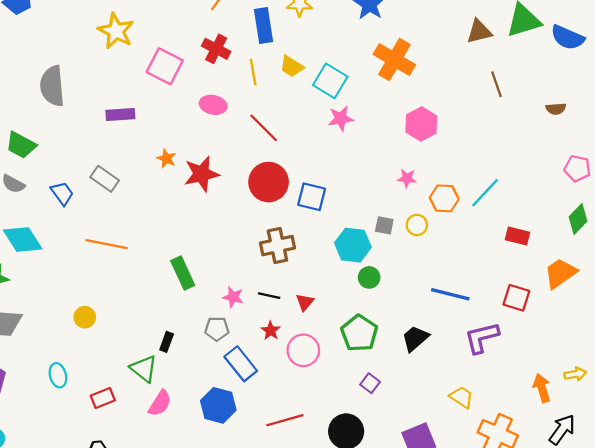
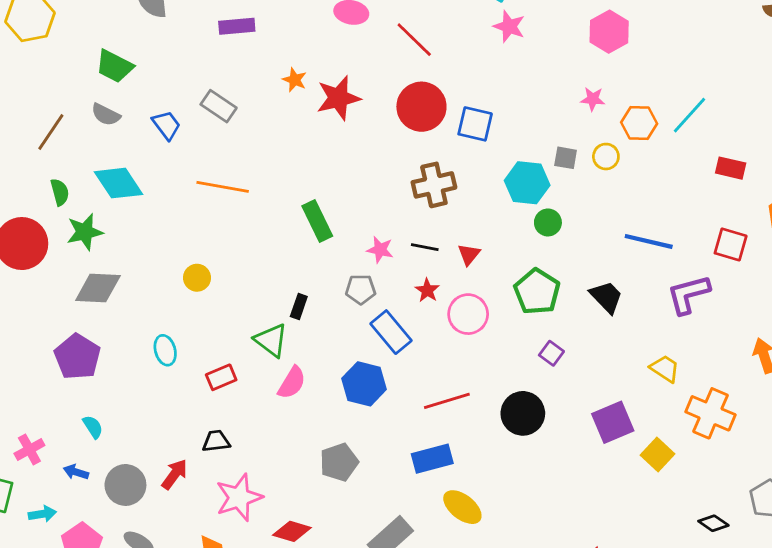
pink star: (341, 118) -> (509, 26), turned 30
black trapezoid: (415, 338) -> (606, 297), turned 88

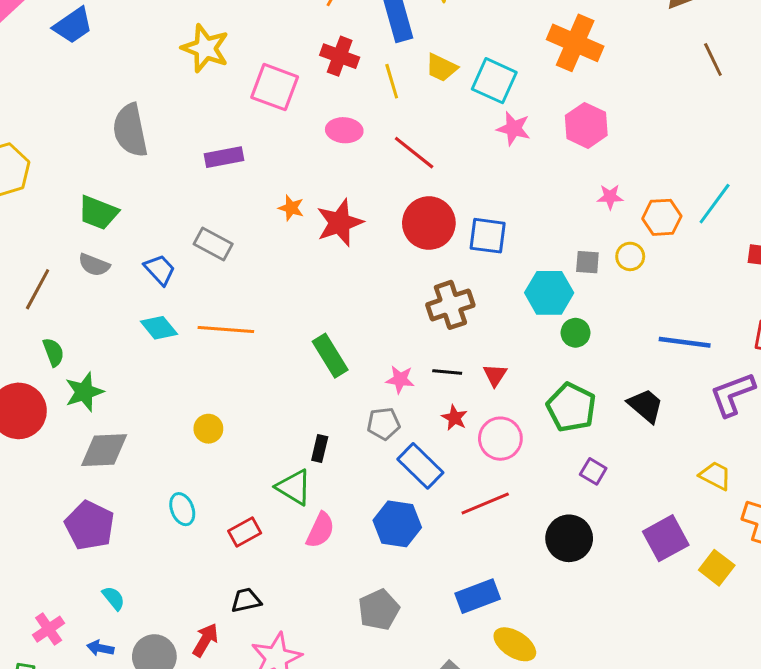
pink hexagon: (609, 32) -> (586, 125), moved
cyan diamond: (118, 183) -> (159, 328), moved, size x0.7
red line: (447, 401) -> (485, 503), moved

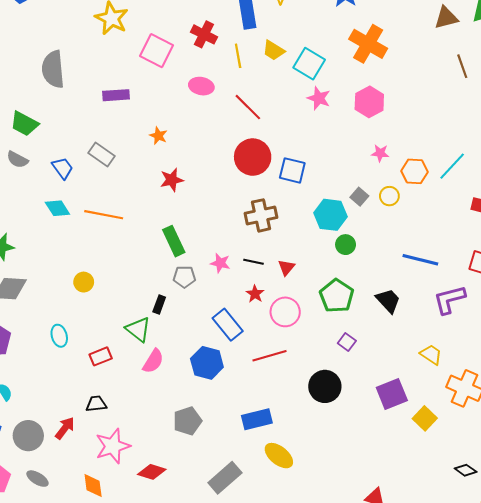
red star: (340, 223) -> (172, 180), moved, size x0.7
gray square: (587, 262) -> (359, 197), turned 30
gray pentagon: (384, 424) -> (184, 277), moved

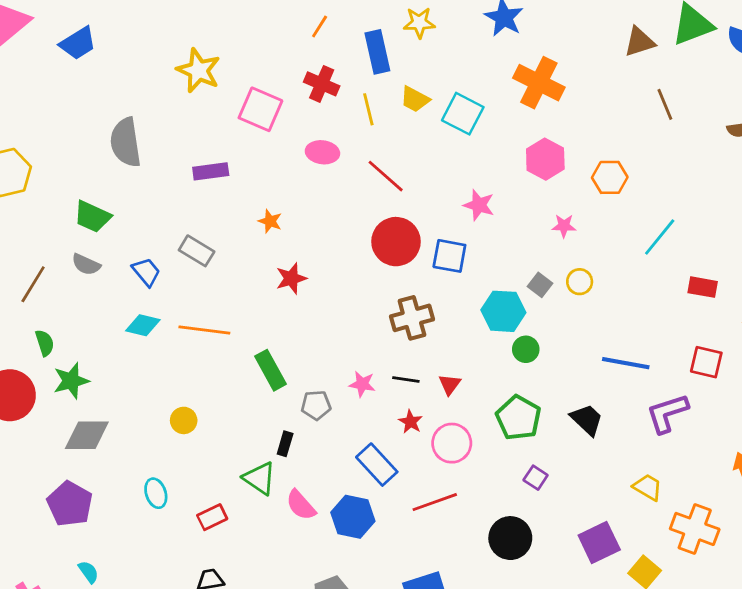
pink star: (319, 98) -> (479, 205), moved
orange hexagon: (414, 171) -> (610, 177), moved
cyan diamond: (57, 208) -> (143, 325), turned -40
green rectangle: (174, 241) -> (270, 370), moved
pink semicircle: (153, 361) -> (301, 505), moved, turned 110

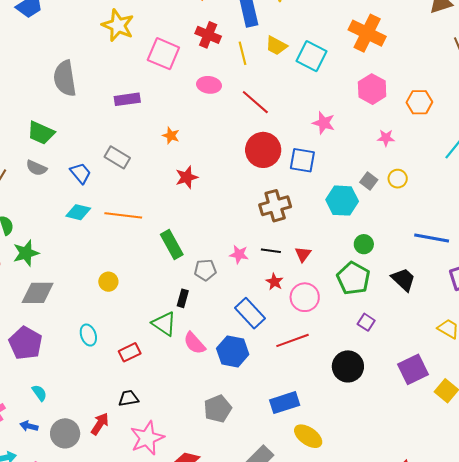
green circle: (526, 349) -> (364, 244), moved

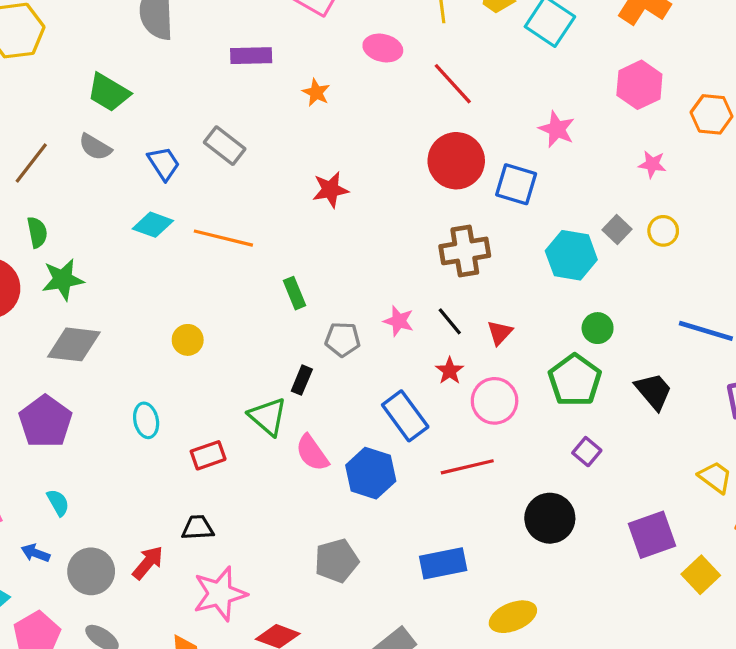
orange star: (171, 136) -> (316, 92), moved
green rectangle: (172, 245) -> (295, 293), size x0.7
black line: (271, 251) -> (450, 321), turned 36
yellow ellipse: (308, 436) -> (513, 617), moved, turned -64

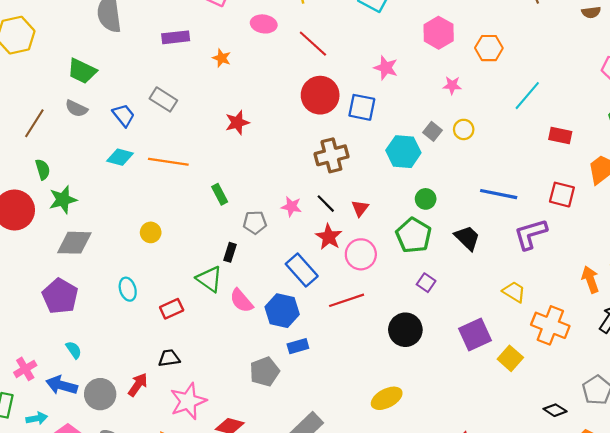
red star: (450, 371) -> (329, 237), size x1.4
blue arrow: (35, 553) -> (62, 385), size x1.6
blue rectangle: (443, 563) -> (298, 346), moved, size x0.7

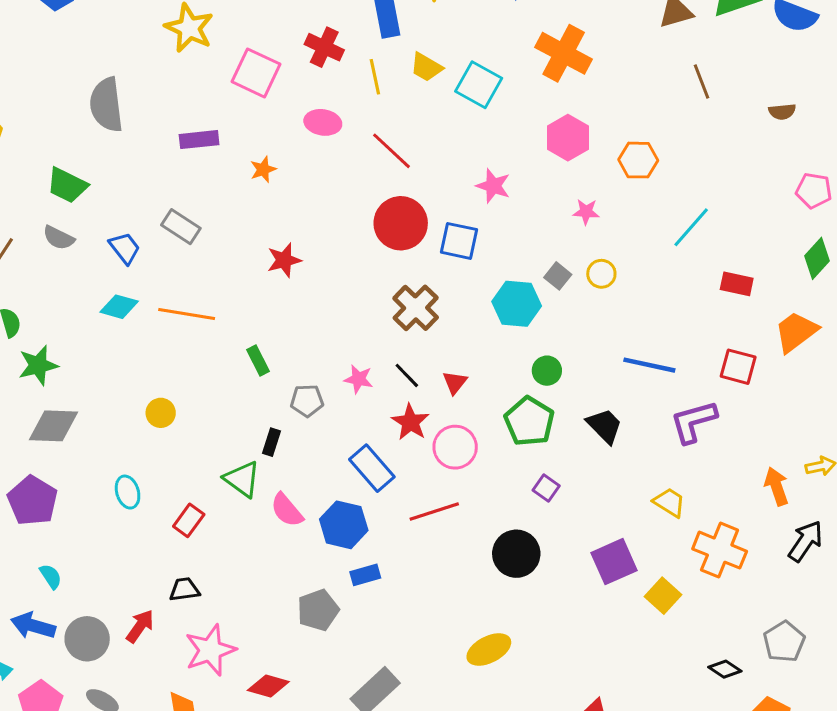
orange star: (222, 58) -> (263, 169), turned 30
brown cross: (331, 155) -> (416, 308), turned -32
red rectangle: (172, 309) -> (189, 520), turned -30

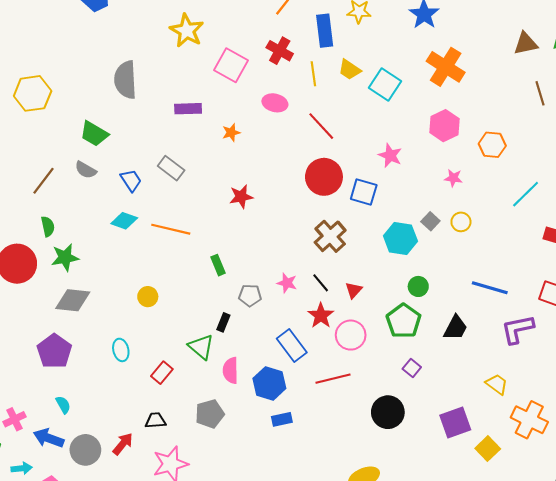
black trapezoid: (605, 426) -> (456, 328), turned 68
pink semicircle: (287, 510) -> (231, 370), turned 35
gray pentagon: (318, 610) -> (210, 414), moved

